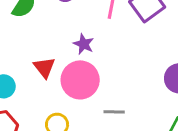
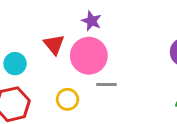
gray line: (114, 112) -> (106, 85), moved

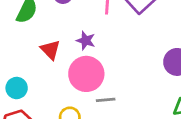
red triangle: (54, 44) -> (50, 50), moved

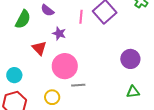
purple star: (86, 41) -> (59, 33), moved

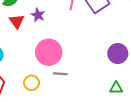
purple star: (59, 33) -> (38, 15), moved
red triangle: (39, 48) -> (17, 21), moved

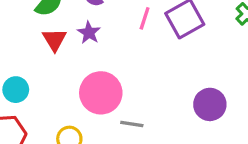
gray line: (60, 74) -> (132, 124), moved

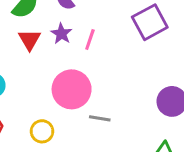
pink line: (145, 18) -> (90, 40), moved

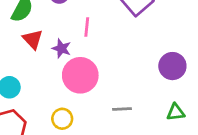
purple star: (61, 34) -> (62, 48), moved
gray line: (100, 118) -> (122, 109), moved

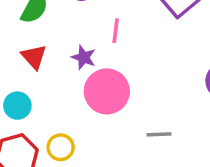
red triangle: (33, 39) -> (34, 57), moved
yellow circle: (62, 119) -> (61, 147), moved

